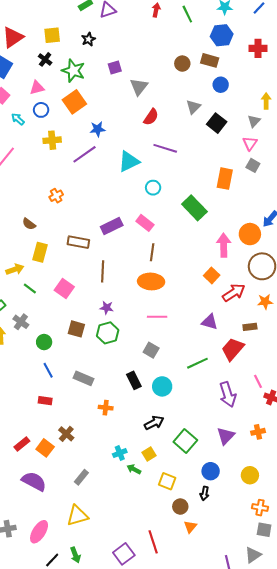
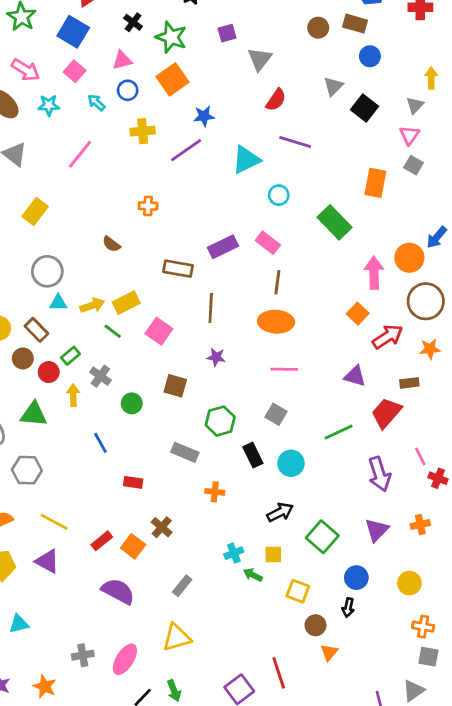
orange cross: (56, 196) -> (148, 206), turned 32
yellow rectangle: (40, 252) -> (126, 303), moved, turned 48
green hexagon: (108, 333) -> (220, 421), moved
blue line: (48, 370) -> (100, 443), moved
yellow square: (149, 454) -> (273, 554), turned 32

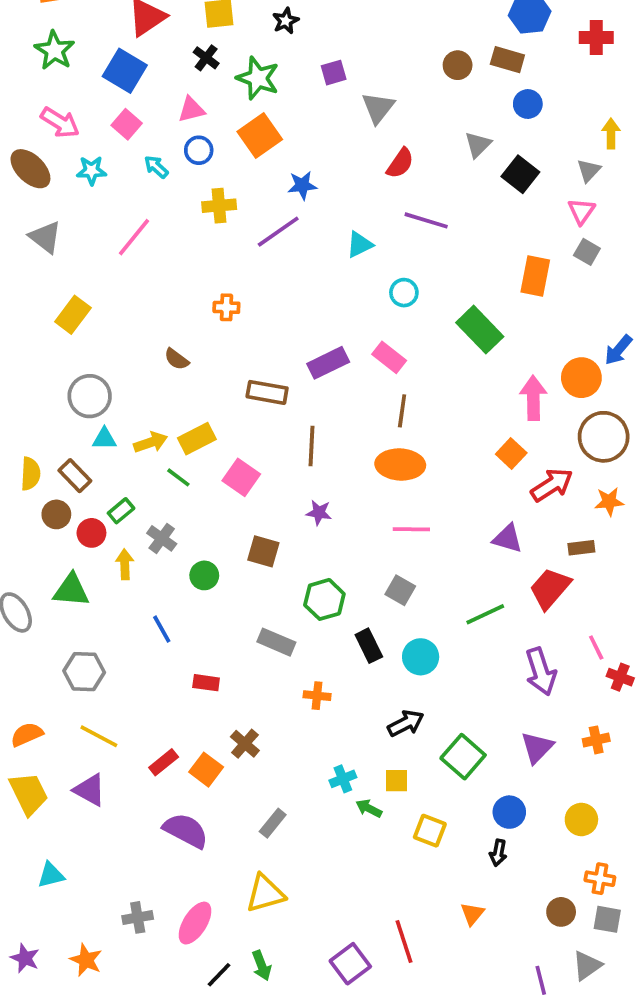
cyan triangle: (246, 160) -> (360, 245), size x0.7
gray hexagon: (27, 470) -> (84, 672), moved
brown circle: (315, 625) -> (561, 912), moved

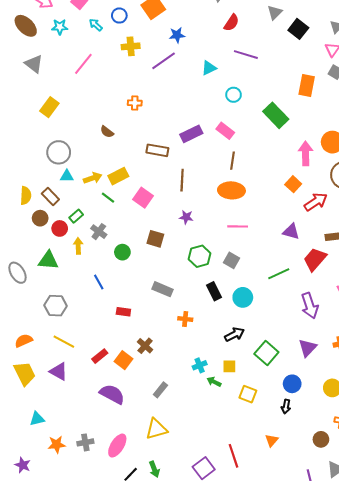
green hexagon: (324, 599) -> (200, 256), moved
orange star: (86, 960) -> (57, 445), moved, turned -30

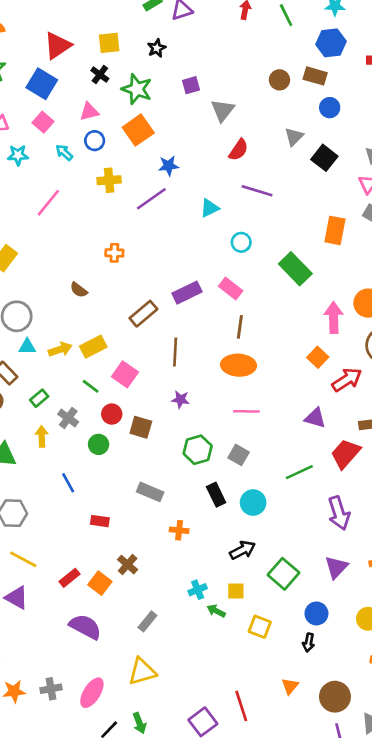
brown rectangle: (157, 150) -> (143, 314), turned -50
green line: (108, 198) -> (91, 386), moved
red circle: (60, 228) -> (112, 414), moved
brown circle: (321, 439) -> (335, 697), moved, size x1.5

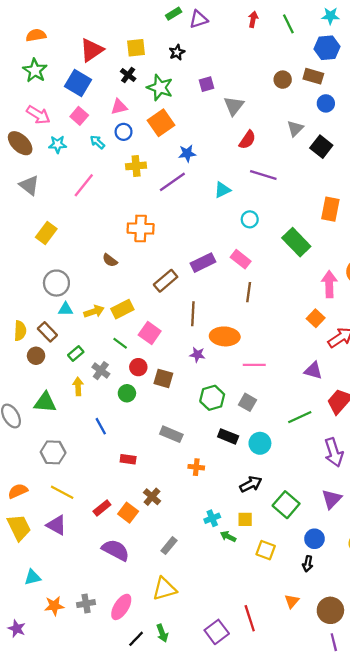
orange cross: (114, 253) -> (141, 228), size x1.6
orange ellipse: (239, 365) -> (225, 336), moved
black rectangle: (216, 495) -> (228, 436), turned -42

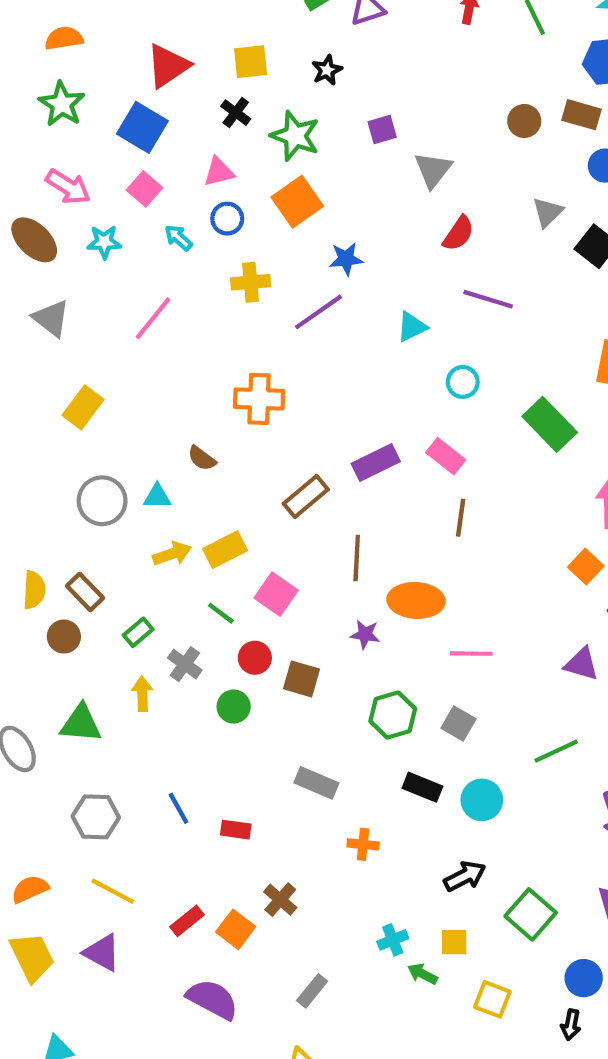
cyan triangle: (66, 309) -> (157, 497), moved
blue line: (101, 426) -> (178, 808), moved

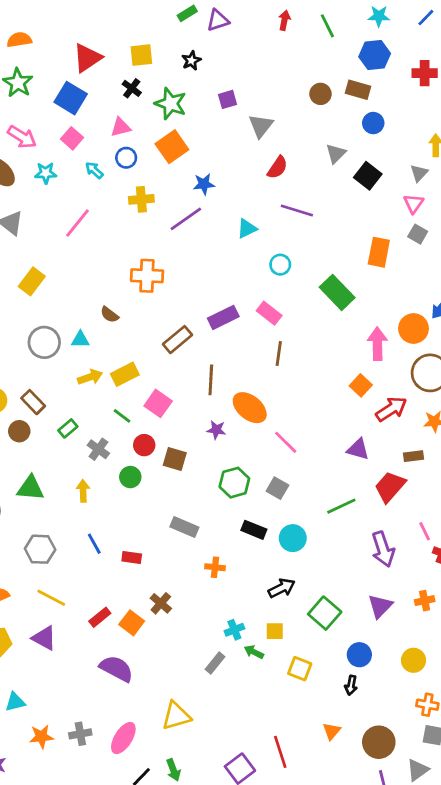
orange ellipse: (416, 600) -> (250, 408), turned 36
pink line: (471, 654) -> (286, 442), turned 44
yellow arrow: (142, 694) -> (83, 491), moved
gray rectangle: (312, 991) -> (215, 663), moved

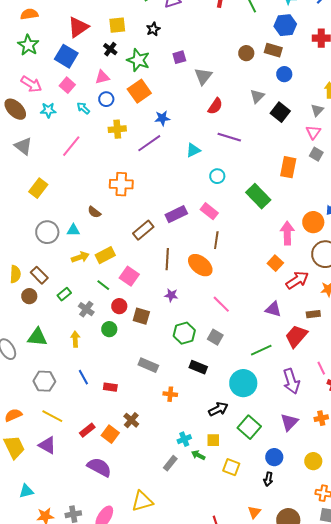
orange ellipse: (250, 408) -> (200, 265), moved
cyan circle: (293, 538) -> (243, 383), moved, size x1.4

